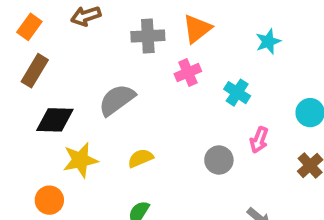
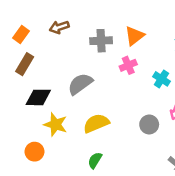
yellow semicircle: (141, 158) -> (96, 123), size x1.5
yellow star: (80, 160) -> (55, 125), turned 30

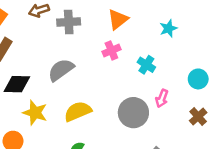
gray cross: (101, 41) -> (69, 22), moved
gray circle: (149, 125) -> (133, 113), size x1.5

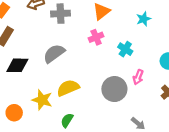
yellow star: (35, 113) -> (42, 100), moved

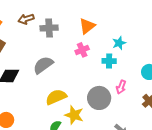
cyan star: (144, 19) -> (119, 43), moved
cyan cross: (125, 49) -> (109, 61), turned -32
yellow star: (42, 100) -> (74, 115), moved

